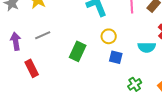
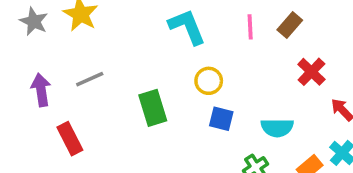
cyan semicircle: (147, 47) -> (277, 128), moved
green rectangle: (78, 51) -> (153, 108), turned -42

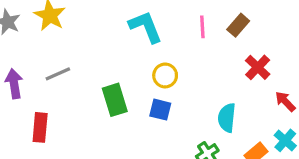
blue square: (221, 119) -> (160, 110), moved
cyan semicircle: (277, 128) -> (227, 118), turned 96
red rectangle: (70, 139) -> (40, 127), turned 32

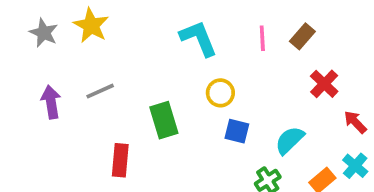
blue square: (160, 110) -> (237, 131), moved
cyan semicircle: (227, 118) -> (290, 140), turned 40
red rectangle: (40, 127) -> (120, 160), moved

